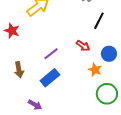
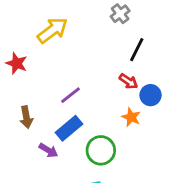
red arrow: (83, 46) -> (128, 81), moved
green circle: (107, 94) -> (101, 150), moved
purple arrow: (35, 105) -> (48, 150), moved

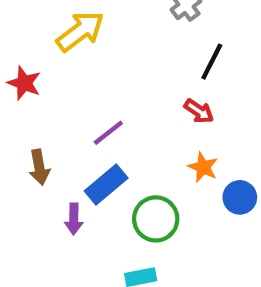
blue circle: (151, 95) -> (240, 197), moved
purple arrow: (48, 150) -> (74, 219), turned 60

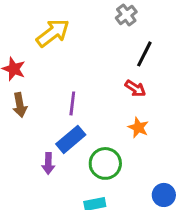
purple line: (108, 133) -> (72, 103), turned -45
brown arrow: (39, 167) -> (20, 105), moved
blue circle: (240, 197) -> (164, 195), moved

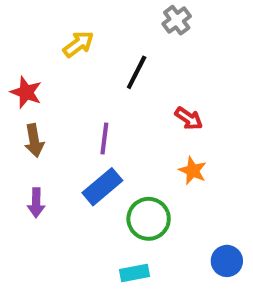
yellow arrow: (53, 33) -> (78, 44), size x0.7
black line: (144, 54) -> (137, 72), moved
purple arrow: (48, 163) -> (36, 203), moved

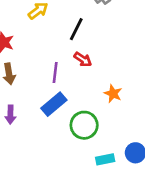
red arrow: (189, 118) -> (83, 59), moved
cyan rectangle: (135, 273) -> (105, 159), moved

